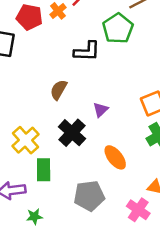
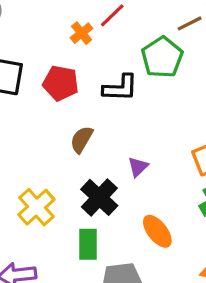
red pentagon: (29, 17) -> (61, 83), moved
green rectangle: (44, 170) -> (88, 244), moved

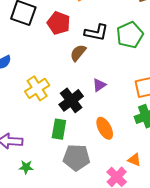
green pentagon: (162, 57) -> (130, 35), moved
brown semicircle: (82, 139) -> (78, 53), moved
yellow cross: (36, 207) -> (37, 88), moved

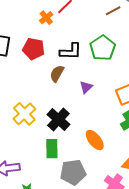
purple triangle: (99, 85) -> (86, 87), moved

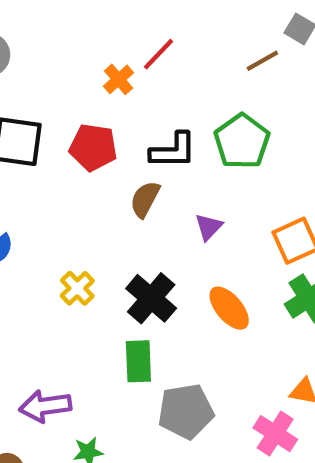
yellow cross: (24, 114) -> (77, 288), size x0.7
orange ellipse: (95, 140) -> (229, 308), moved

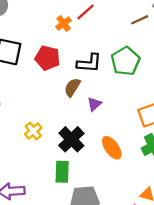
purple triangle: (209, 227) -> (94, 104), moved

